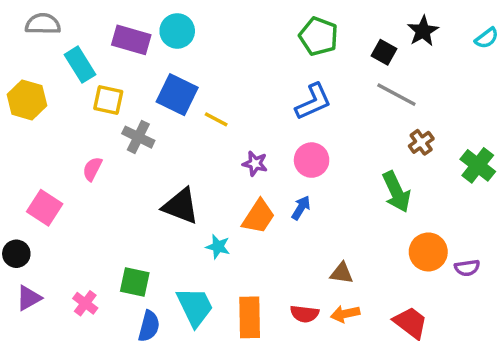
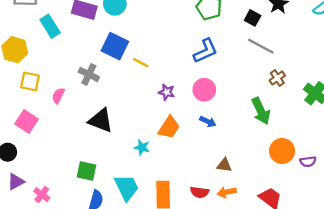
yellow square: (108, 100) -> (30, 81), moved
black triangle: (181, 206) -> (101, 120), moved
blue arrow: (301, 208) -> (208, 122), moved, turned 84
pink cross: (85, 303) -> (42, 195), moved

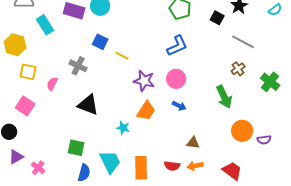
blue square: (115, 46) -> (100, 42), size x0.7
gray line: (261, 46) -> (243, 42), moved
purple star: (167, 92) -> (144, 81), size x1.5

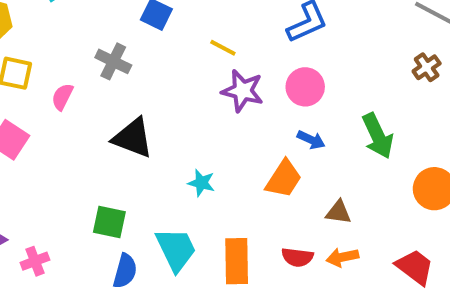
yellow line: (122, 56) -> (223, 48), moved
green arrow: (224, 97) -> (378, 136), moved
orange trapezoid: (146, 111) -> (284, 179), moved
pink cross: (38, 168) -> (35, 261), turned 32

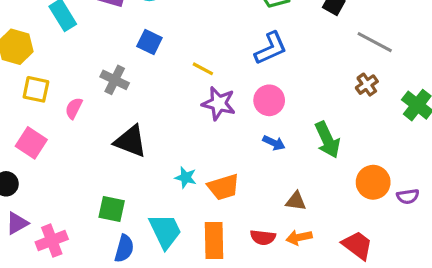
orange trapezoid: (284, 179) -> (223, 187), moved, turned 40
pink cross: (35, 261) -> (52, 241), size x1.4

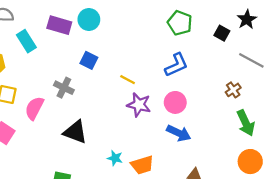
brown cross: (367, 85) -> (233, 90), moved
pink semicircle: (74, 108) -> (34, 108), size x1.5
green arrow: (327, 140) -> (246, 123), moved
blue arrow: (274, 143) -> (179, 133), size x1.5

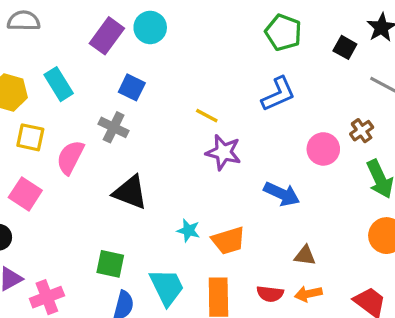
purple rectangle: (59, 25) -> (107, 36), turned -70
cyan rectangle: (26, 41) -> (59, 84), moved
blue square: (89, 60) -> (132, 87), moved
pink circle: (175, 102) -> (323, 149), moved

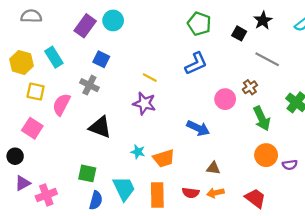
purple star: (223, 152) -> (144, 103), moved

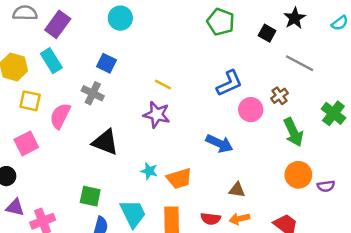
purple rectangle: (85, 26) -> (58, 24), moved
blue L-shape: (196, 64) -> (229, 83), moved
pink square: (32, 128) -> (26, 143), turned 30
purple triangle: (23, 183) -> (15, 207), turned 42

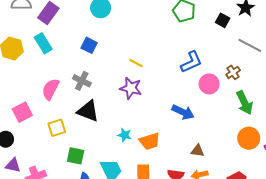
gray cross: (93, 93) -> (82, 81), moved
yellow square: (30, 101) -> (57, 128), moved, turned -30

